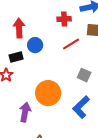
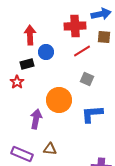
red cross: (64, 19) -> (75, 26), size x1.5
gray square: (84, 75) -> (87, 79), moved
blue L-shape: (81, 107) -> (92, 114), turned 40

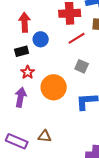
red star: (17, 82) -> (28, 72), moved
purple arrow: (36, 119) -> (21, 97), moved

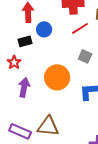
red star: (28, 72) -> (14, 62), moved
brown triangle: (45, 136) -> (48, 126), size x1.6

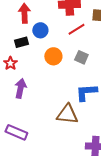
orange circle: (57, 77) -> (53, 56), moved, size x0.7
brown triangle: (48, 126) -> (67, 114), moved

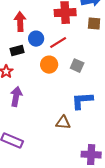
red line: (76, 29) -> (58, 43), moved
brown triangle: (67, 114) -> (63, 123), size x0.7

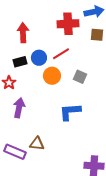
blue circle: (36, 39) -> (39, 58), moved
blue L-shape: (82, 101) -> (70, 112), moved
brown triangle: (63, 123) -> (37, 144), moved

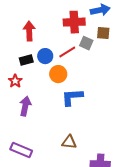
gray square: (80, 77) -> (86, 43), moved
blue L-shape: (70, 112) -> (72, 97), moved
brown triangle: (37, 144) -> (69, 142), moved

